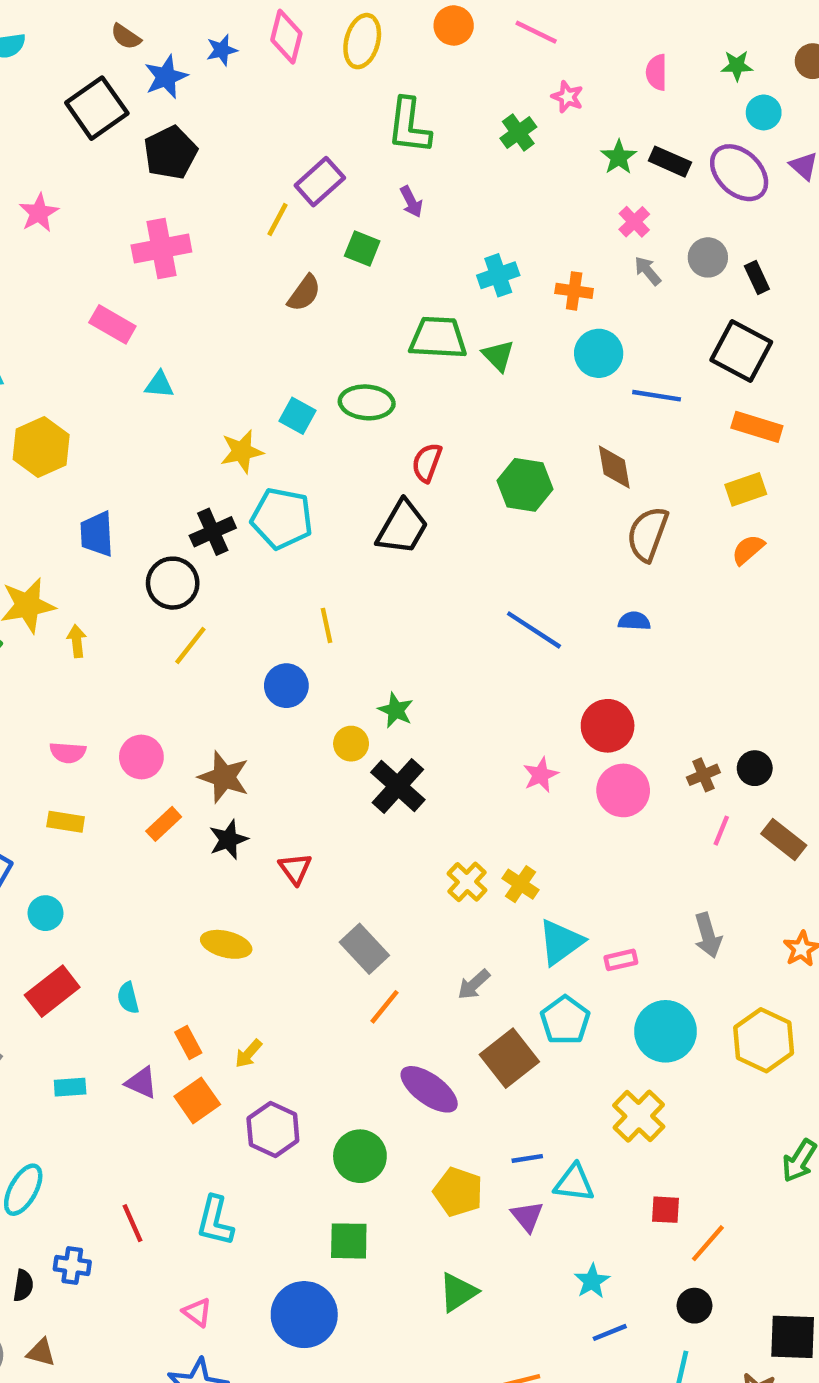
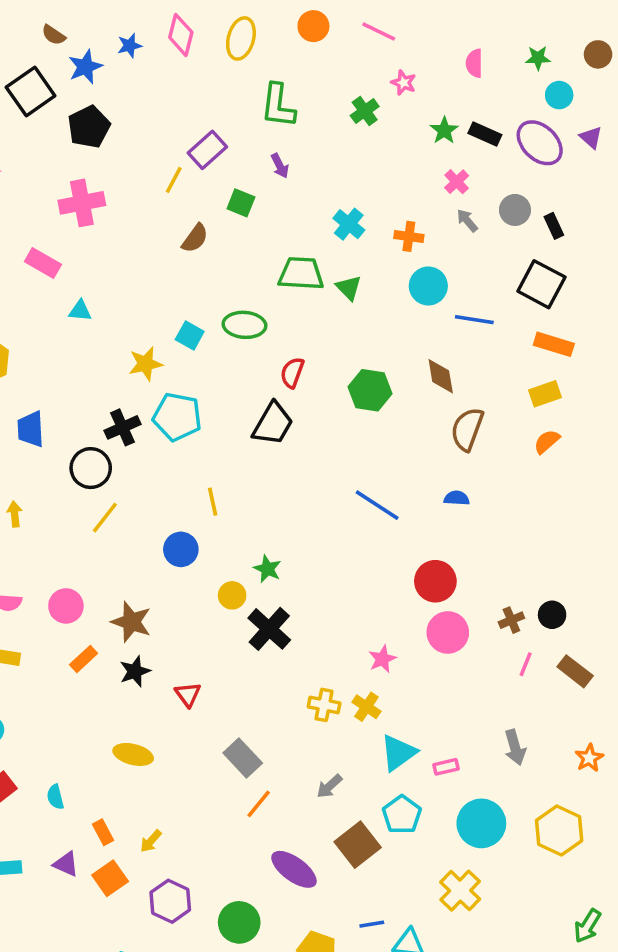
cyan cross: (498, 275) -> (349, 224), turned -32
pink star: (541, 775) -> (382, 659), moved
yellow cross: (467, 882) -> (324, 705), turned -32

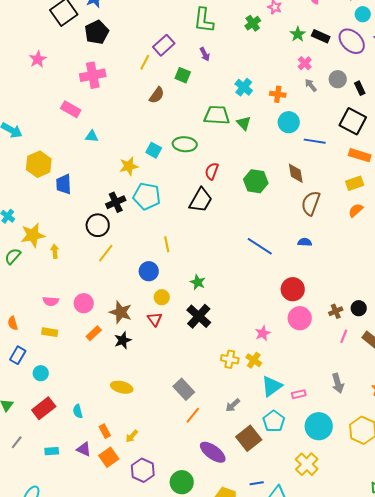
blue trapezoid: (31, 429) -> (64, 184), moved
yellow circle: (232, 595) -> (162, 297), moved
red triangle: (188, 694) -> (155, 319), moved

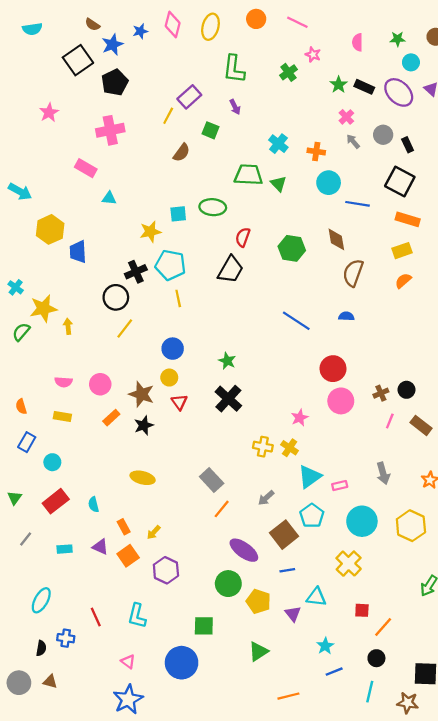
cyan square: (154, 150) -> (178, 214), turned -35
yellow line: (167, 244) -> (178, 298), moved
yellow circle: (162, 297) -> (169, 378), moved
green circle: (182, 482) -> (228, 584), moved
blue line: (257, 483) -> (287, 570), moved

